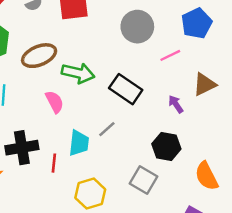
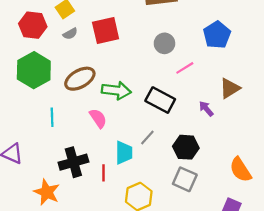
gray circle: (137, 27) -> (164, 43), size x0.7
pink line: (170, 55) -> (185, 68), moved
black hexagon: (166, 146) -> (186, 147), moved

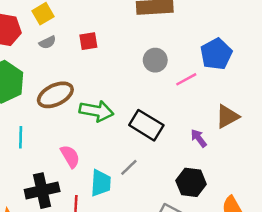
red square: (106, 31) -> (88, 41), size x0.6
pink line: (185, 68) -> (186, 79), moved
pink semicircle: (98, 118) -> (70, 156), moved
black hexagon: (186, 147) -> (191, 182), moved

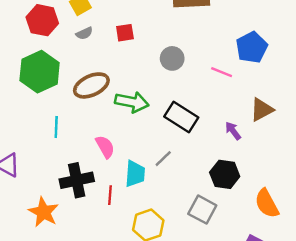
gray circle: (155, 60) -> (172, 58), moved
pink line: (186, 79) -> (222, 72), turned 50

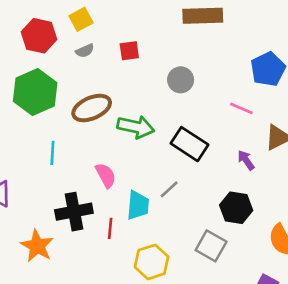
pink line: (222, 72) -> (241, 108), moved

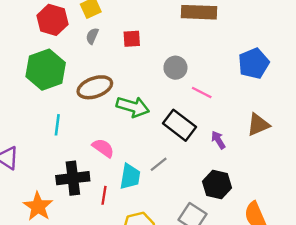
gray semicircle: (85, 51) -> (92, 36), turned 133
pink line: (241, 108) -> (202, 92), moved
purple arrow: (246, 160) -> (218, 140), moved
pink semicircle: (106, 175) -> (103, 148), turned -30

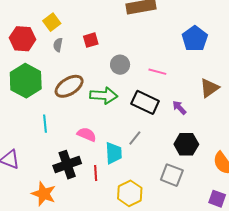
gray circle: (175, 68) -> (120, 65), moved

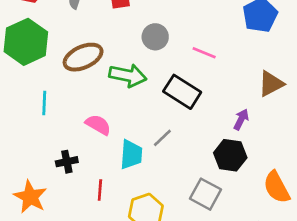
purple arrow: (179, 108) -> (241, 119), moved, turned 63
black cross: (67, 165) -> (67, 162), size x0.6
red line: (96, 173) -> (100, 190), moved

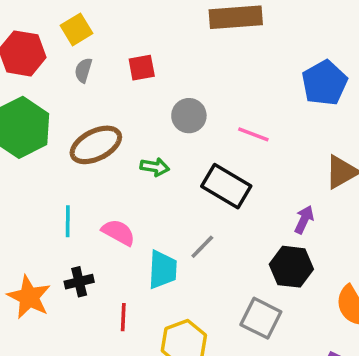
green arrow: (128, 75) -> (155, 167), size x0.6
cyan line: (44, 103) -> (68, 221), moved
orange star: (30, 197) -> (29, 297), moved

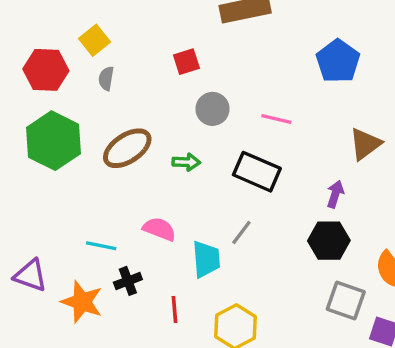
red square: (142, 68) -> (186, 62), moved
cyan line: (68, 221) -> (101, 246), moved, turned -72
gray square: (261, 318) -> (346, 301), moved

